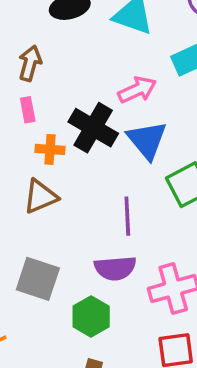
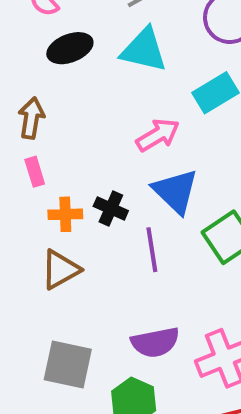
black cross: (93, 128) -> (111, 209), moved, size x0.6
purple line: (127, 216) -> (152, 250), moved

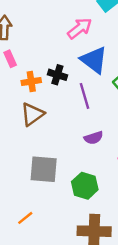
purple semicircle: (155, 342) -> (94, 138), moved, size x0.7

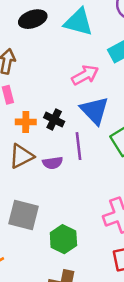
purple semicircle: (94, 138) -> (53, 163), moved

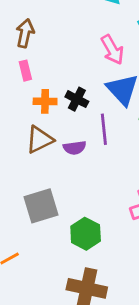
pink arrow: (85, 75) -> (112, 50), turned 88
gray square: (24, 215) -> (41, 206), turned -32

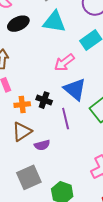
pink arrow: (112, 50) -> (64, 63), turned 90
purple semicircle: (75, 148) -> (42, 145), moved

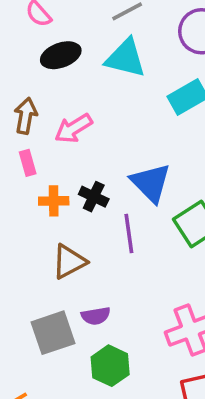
pink arrow: (64, 63) -> (73, 128), moved
brown triangle: (22, 132) -> (69, 262), moved
purple semicircle: (42, 145) -> (96, 316), moved

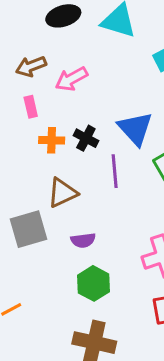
brown arrow: (26, 116) -> (31, 66), turned -124
gray square: (53, 333) -> (29, 229), moved

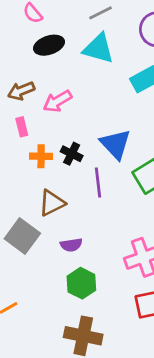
gray square: (29, 229) -> (22, 236), turned -36

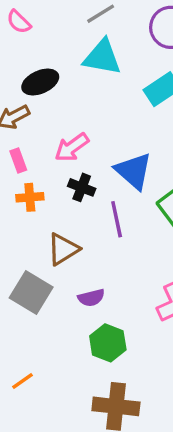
black ellipse: (49, 45) -> (40, 82), moved
pink arrow: (57, 101) -> (72, 147), moved
orange cross: (41, 156) -> (30, 197), moved

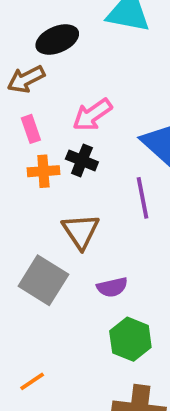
black cross: (82, 187) -> (82, 160), moved
brown triangle: (63, 249) -> (81, 231), turned -33

